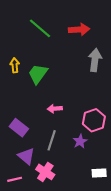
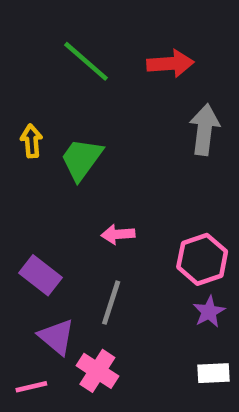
purple star: (80, 141) -> (209, 312), moved

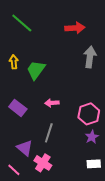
green line: (86, 61) -> (22, 23), moved
purple rectangle: (41, 275) -> (18, 108), moved
pink line: (31, 387) -> (14, 170), turned 56

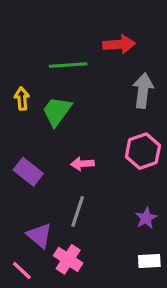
green line: (22, 23) -> (68, 65), moved, turned -45
pink hexagon: (89, 114) -> (143, 151), moved

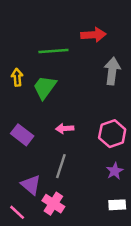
pink hexagon: (143, 151) -> (112, 134), moved

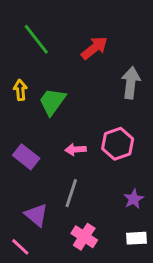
red arrow: (93, 35) -> (94, 48), moved, turned -35
green line: (53, 51) -> (36, 39), moved, turned 56
pink hexagon: (112, 134) -> (118, 144), moved
pink cross: (53, 204) -> (84, 237), moved

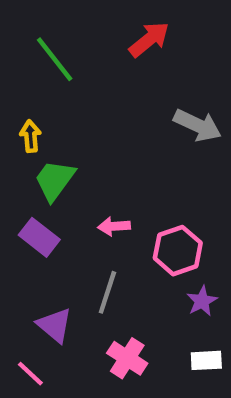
red arrow: (94, 48) -> (149, 39), moved
gray arrow: (131, 83) -> (198, 125), turned 108
green trapezoid: (52, 102) -> (55, 180), moved
pink hexagon: (118, 144) -> (178, 251), moved

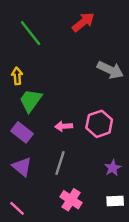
pink hexagon: (178, 251) -> (99, 124), moved
purple triangle: (55, 325) -> (22, 167), moved

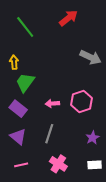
pink line: (17, 208) -> (21, 165), moved, turned -56

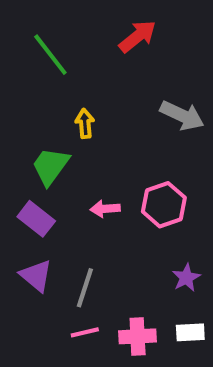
yellow arrow: (14, 62) -> (85, 124), moved
gray line: (49, 134) -> (85, 288), moved
pink cross: (58, 164) -> (138, 336), moved, turned -36
pink line: (21, 165) -> (85, 332), moved

